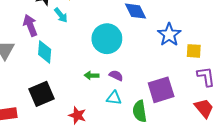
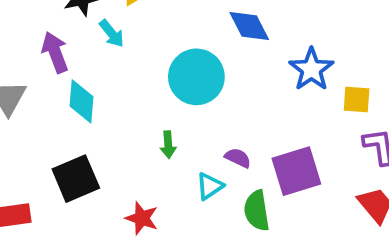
green arrow: (92, 75) -> (168, 145), turned -96
purple semicircle: (116, 75) -> (238, 158), moved
cyan triangle: (114, 98) -> (210, 186), turned -42

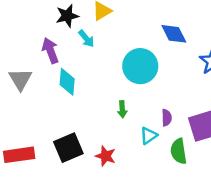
purple semicircle: (238, 158) -> (167, 118), turned 63
black square: (76, 179) -> (68, 148), moved

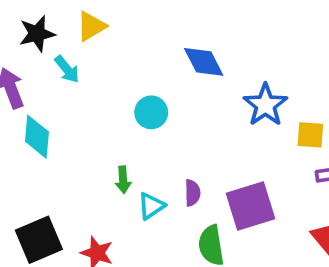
cyan circle: (140, 66) -> (151, 112), size x0.6
cyan triangle: (149, 136) -> (151, 206), moved

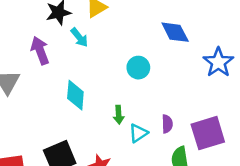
cyan diamond: (37, 137) -> (75, 95), moved

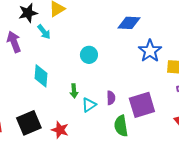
blue diamond: (175, 32) -> (129, 23), moved, turned -60

